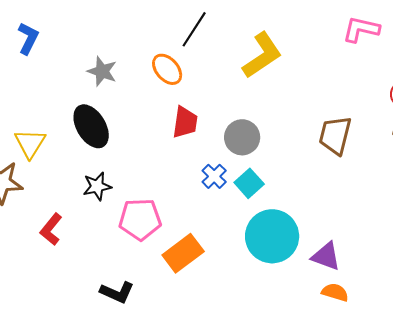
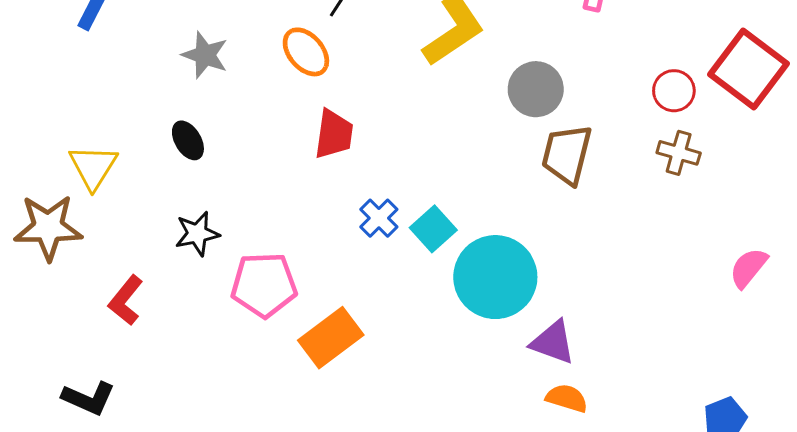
black ellipse: (91, 126) -> (188, 140), size x0.6
gray circle: (242, 137) -> (536, 89), moved
cyan circle: (272, 236) -> (495, 277), moved
black L-shape: (117, 292) -> (89, 398), moved

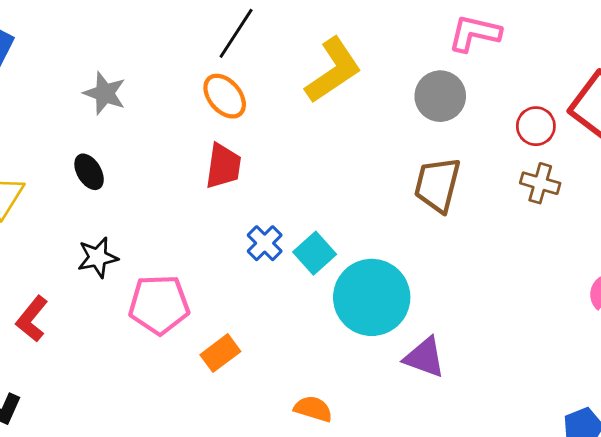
orange ellipse: (306, 52) -> (225, 96), moved
gray circle: (536, 89) -> (440, 96), moved
orange rectangle: (331, 338) -> (220, 353), size x0.7
orange semicircle: (567, 398) -> (313, 409), moved

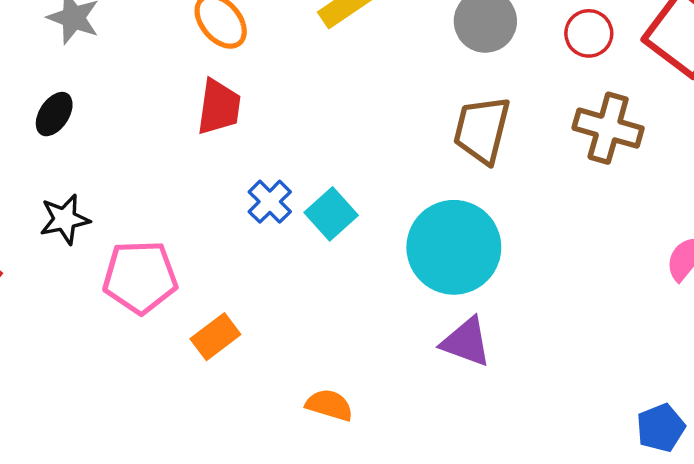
red circle: (536, 126) -> (589, 33), moved
black ellipse: (89, 172) -> (54, 114), turned 64
brown cross: (540, 183) -> (608, 128), size x1.4
cyan circle: (372, 297) -> (454, 247), moved

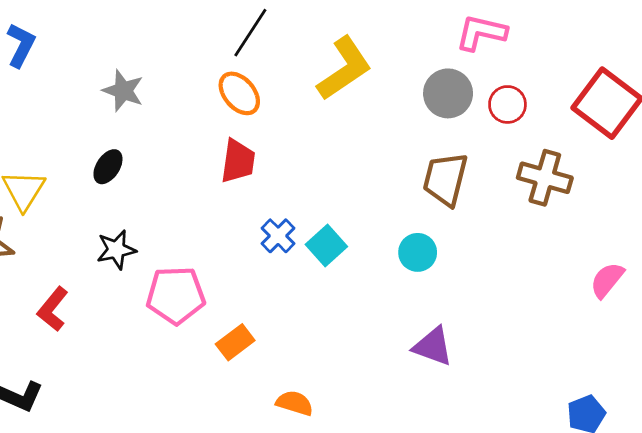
red circle: (589, 33) -> (507, 104), moved
cyan circle: (454, 247) -> (418, 252), moved, size x0.5
orange semicircle: (329, 405) -> (295, 403), moved

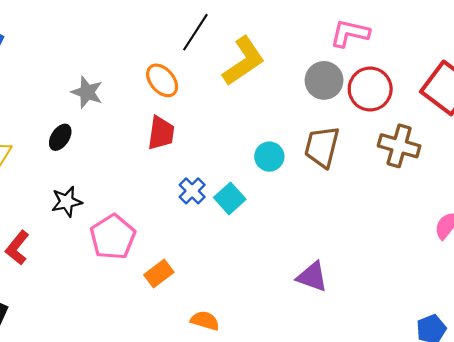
black line: (250, 33) -> (195, 32), moved
gray star: (123, 91) -> (87, 92), moved
red circle: (507, 104) -> (370, 89), size x1.5
cyan circle: (418, 252) -> (269, 157), moved
pink pentagon: (176, 295) -> (113, 237), turned -30

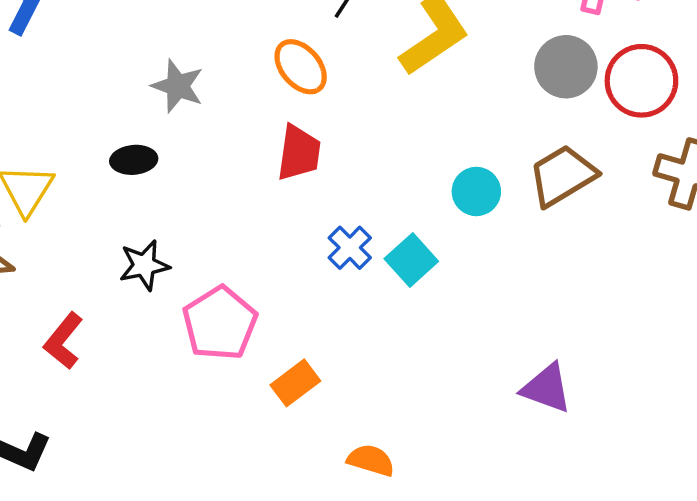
black ellipse: (60, 137) -> (134, 160), turned 52
brown trapezoid: (322, 147) -> (562, 176), turned 45

